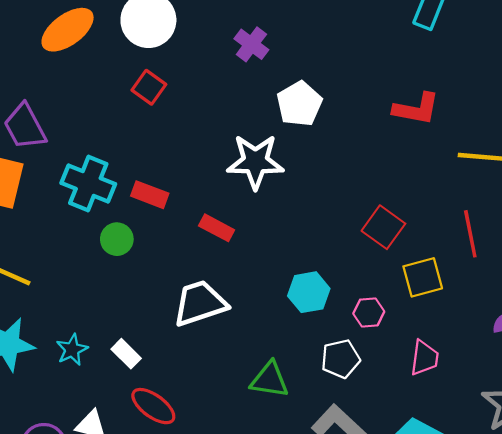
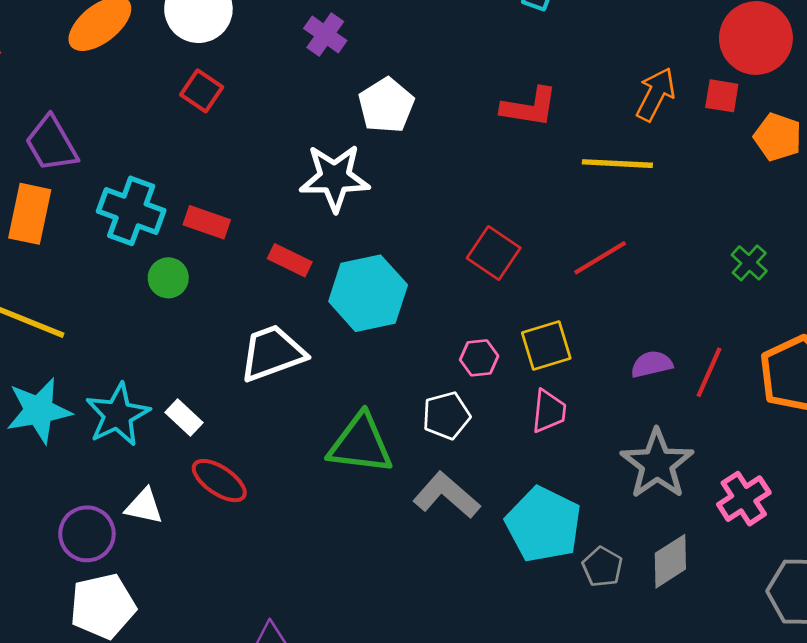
red line: (470, 234) -> (600, 258), turned 72
yellow square: (423, 277) -> (546, 346), moved
cyan hexagon: (309, 292) -> (368, 293), moved, size x1.5
cyan star: (72, 350) -> (118, 415), size x1.6
green triangle: (270, 380) -> (360, 444), size x1.4

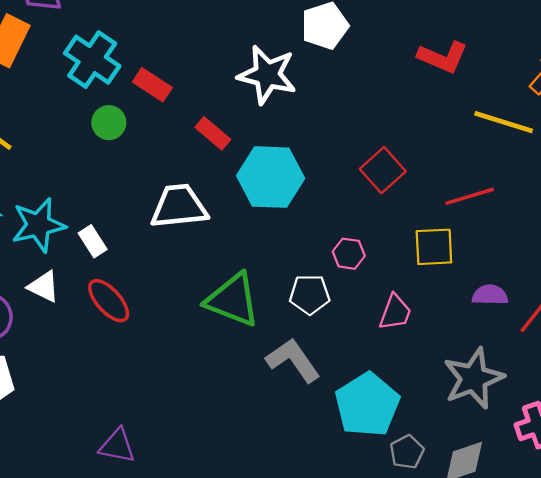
yellow square: (546, 346) -> (434, 247), moved
white triangle: (144, 506) -> (44, 287), moved

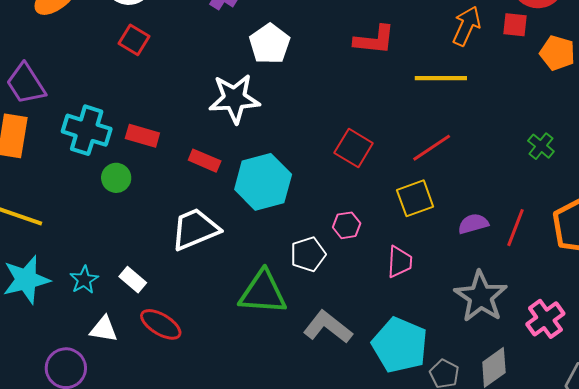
cyan star: (39, 225) -> (84, 280), size x0.6
white pentagon: (310, 294) -> (308, 254), moved

